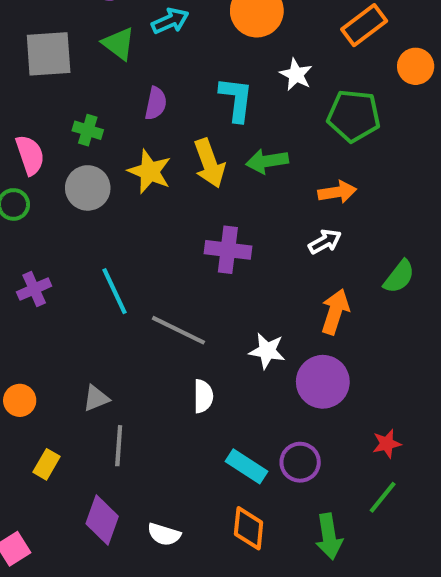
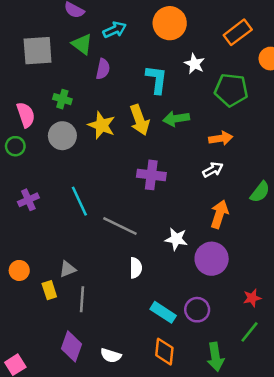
purple semicircle: (156, 103) -> (103, 69), moved
yellow rectangle: (46, 464) -> (49, 290), moved, turned -48

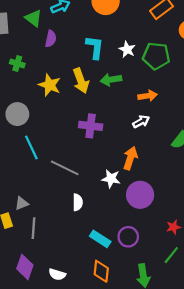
white star: (195, 64) -> (127, 49), moved
gray circle: (62, 136) -> (17, 114), moved
orange arrow: (219, 214) -> (130, 158), moved

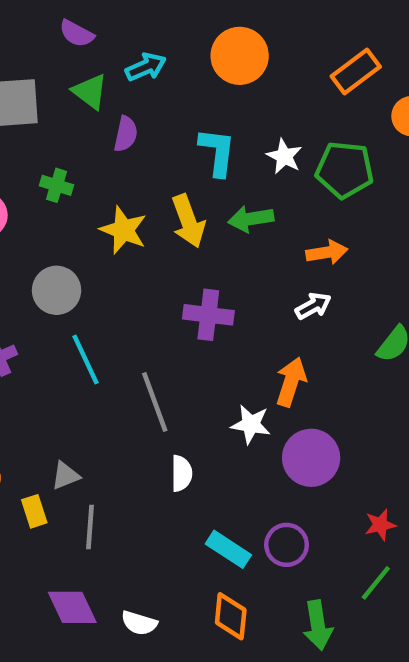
gray line: (65, 168) -> (155, 402), turned 44
purple diamond: (25, 267) -> (72, 607), turned -45

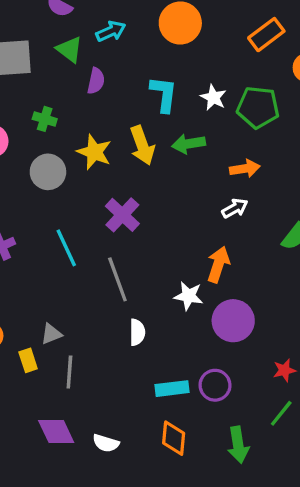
gray circle: (57, 290) -> (48, 172), moved
purple cross: (208, 315) -> (122, 215), moved, turned 36
cyan rectangle: (228, 549) -> (172, 389), turned -40

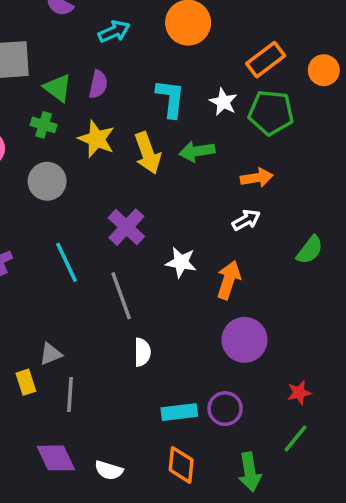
orange rectangle: (266, 35) -> (266, 60), moved
green triangle: (69, 49) -> (58, 88), moved
yellow star: (94, 152) -> (96, 139), moved
white star: (189, 296) -> (181, 262), moved

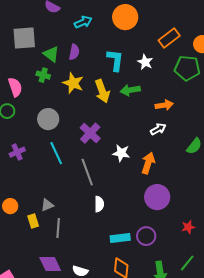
green pentagon: (271, 113) -> (187, 68), moved
gray circle: (47, 181) -> (48, 119), moved
green line: (296, 439) -> (187, 263), moved

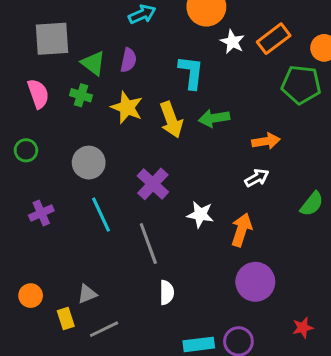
white star: (145, 62) -> (232, 42), moved
pink semicircle: (15, 87) -> (38, 94), moved
gray line: (58, 228) -> (104, 329), turned 60

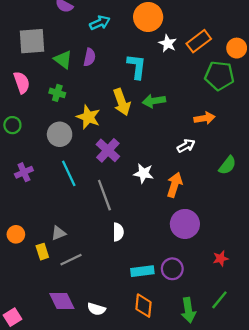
green cross: (81, 95) -> (57, 93), moved
yellow star: (127, 108) -> (88, 117), moved
orange arrow: (266, 141) -> (204, 118), moved

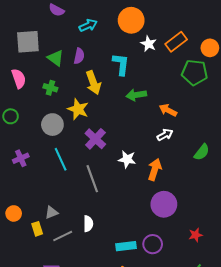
yellow arrow: (122, 102) -> (93, 83), moved
orange arrow: (204, 118) -> (168, 110), moved, turned -144
white semicircle: (118, 232) -> (88, 224), moved

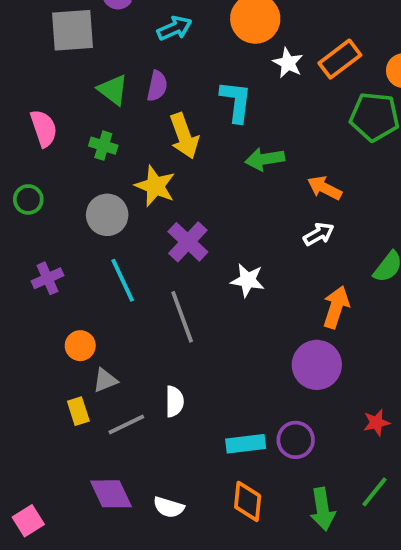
gray square: (28, 42) -> (73, 30), moved
orange arrow: (155, 170) -> (336, 307), moved
orange circle: (14, 213) -> (80, 346), moved

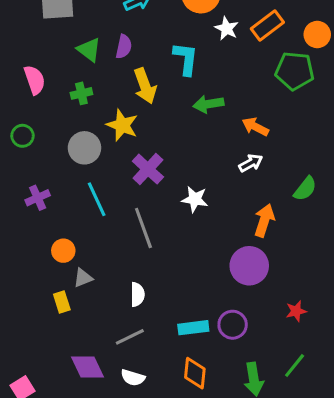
green cross: (103, 146) -> (81, 93), turned -30
gray line: (126, 425) -> (130, 337), moved

